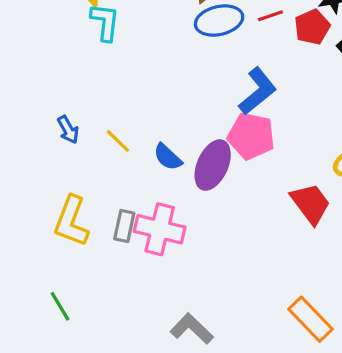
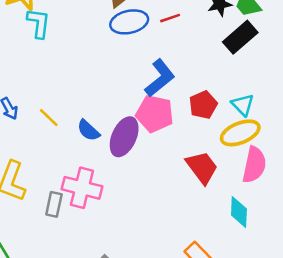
red pentagon: (312, 27) -> (203, 105), moved
gray rectangle: (124, 226) -> (54, 204), moved

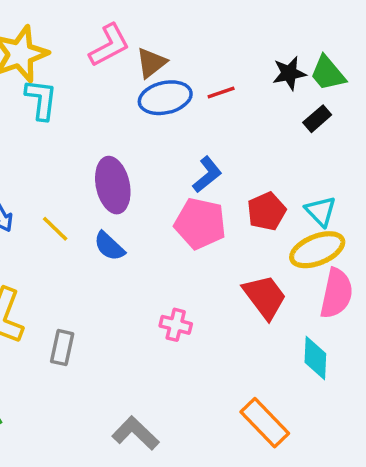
black rectangle: (240, 37) -> (317, 119), size x0.6
blue L-shape: (160, 78) -> (207, 175), size x0.7
purple ellipse: (124, 137) -> (113, 185), moved, turned -36
pink cross: (82, 188) -> (176, 325), moved, size x0.6

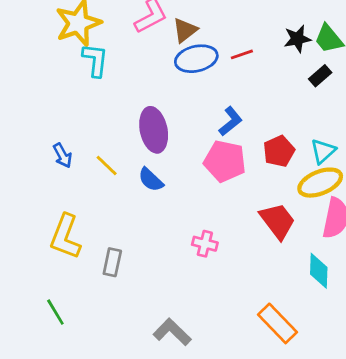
cyan triangle: (321, 211) -> (323, 151), turned 32

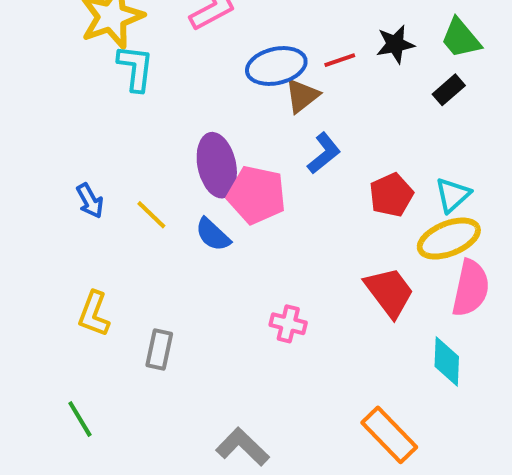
brown triangle: (185, 30) -> (302, 96), moved
black star: (297, 39) -> (395, 44), moved
pink pentagon: (225, 161) -> (256, 195), moved
yellow L-shape: (65, 237) -> (94, 314), size x0.7

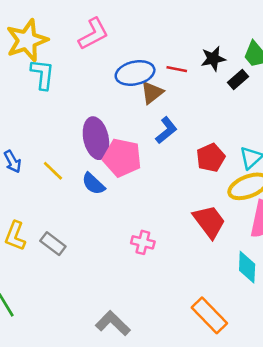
red line: (340, 60) -> (177, 69), turned 30
black rectangle: (449, 90) -> (238, 80), moved
gray rectangle: (159, 350) -> (53, 244), moved, turned -65

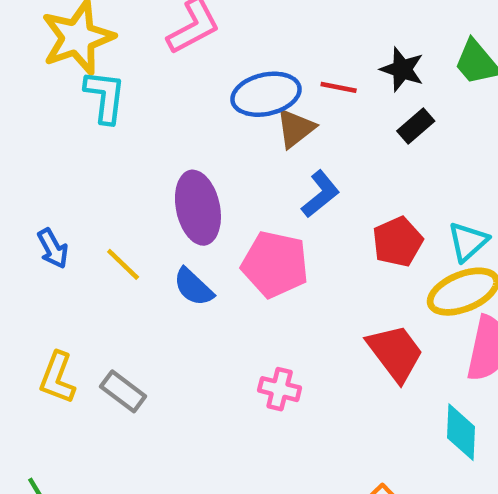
black star: (213, 59) -> (402, 69), turned 30
black rectangle: (238, 80) -> (416, 126), moved
pink pentagon: (122, 158) -> (275, 264), moved

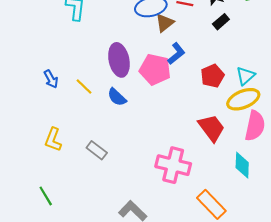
pink pentagon: (275, 264) -> (155, 69), moved
pink cross: (280, 389) -> (173, 165), moved, size x1.8
gray rectangle: (123, 391) -> (97, 150), moved

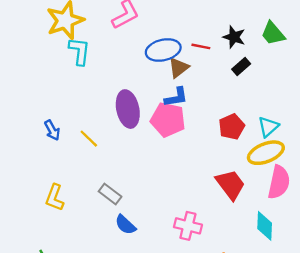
blue L-shape: (176, 54) -> (176, 97), moved, turned 30
blue semicircle: (117, 97) -> (125, 225), moved
gray rectangle: (97, 150) -> (110, 194), moved
pink cross: (173, 165) -> (188, 226), size x0.7

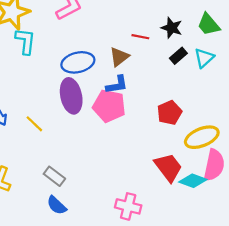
blue ellipse: (163, 50) -> (78, 62), moved
cyan triangle: (268, 127) -> (204, 58), moved
blue semicircle: (125, 225) -> (57, 205), moved
cyan diamond: (265, 226) -> (193, 181), moved, turned -72

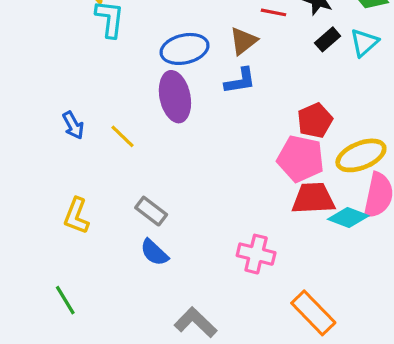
pink pentagon: (109, 106) -> (301, 159), moved
red trapezoid: (168, 167) -> (313, 198), turned -56

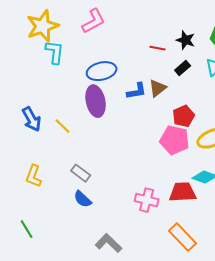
black rectangle: (328, 39) -> (183, 68), moved
brown triangle: (243, 41) -> (158, 88), moved
blue arrow: (73, 125) -> (32, 119), size x1.4
red trapezoid: (313, 198) -> (183, 192), moved

